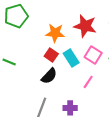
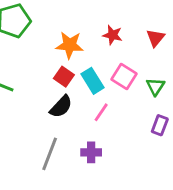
red star: (85, 26) -> (113, 35), size x0.6
pink line: (88, 82) -> (101, 112), moved

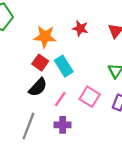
pink square: (124, 77) -> (90, 97), moved
pink line: (101, 112) -> (60, 99), moved

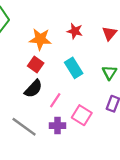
cyan rectangle: (64, 66) -> (74, 68), moved
pink square: (90, 97) -> (82, 115), moved
gray line: (28, 126) -> (24, 127), turned -75

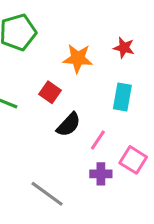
red square: (36, 64) -> (50, 92), moved
cyan rectangle: (74, 68) -> (122, 97), turned 42
gray line: (24, 127) -> (47, 194), moved

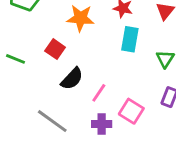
cyan rectangle: (122, 97) -> (130, 39), moved
gray line: (47, 194) -> (52, 121), moved

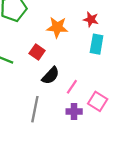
gray line: (52, 121) -> (35, 109), turned 65

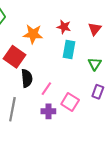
red square: (37, 52) -> (14, 57), size x1.5
black semicircle: (51, 76) -> (27, 78), turned -48

